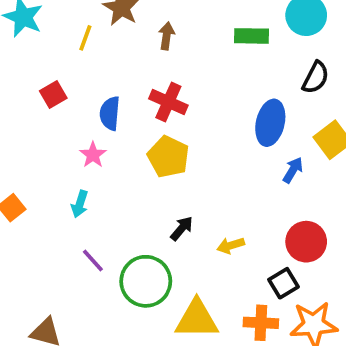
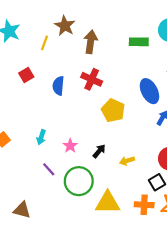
brown arrow: (167, 36) -> (91, 42), size x1.5
blue ellipse: (270, 123) -> (149, 91), turned -40
pink star: (93, 155) -> (70, 146), moved
yellow pentagon: (168, 157) -> (113, 110), moved

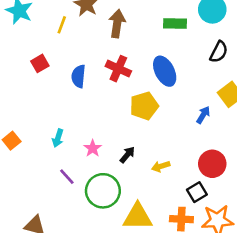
blue ellipse: (149, 91) -> (165, 71), moved
yellow pentagon: (113, 110) -> (144, 106), turned 30

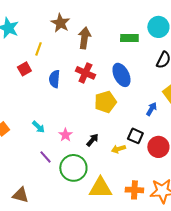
yellow line: (62, 25) -> (38, 49), moved
cyan arrow: (58, 138) -> (38, 127), turned -64
black square: (197, 192) -> (135, 136), moved, turned -35

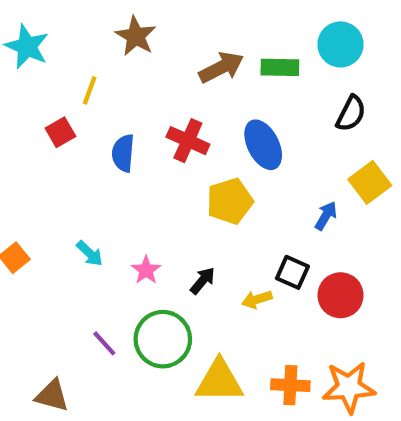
brown arrow: (84, 38) -> (221, 67), moved, turned 55
purple line: (45, 157) -> (104, 343), moved

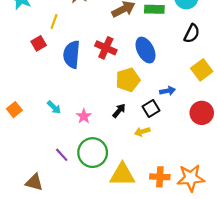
blue semicircle: (123, 153) -> (72, 54), size x1.4
blue arrow: (326, 216) -> (168, 91), moved, turned 48
black square: (292, 272) -> (151, 108), moved, turned 35
black arrow: (203, 281) -> (119, 111), moved
red circle: (341, 295) -> (202, 113), moved

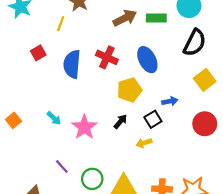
yellow line: (54, 21) -> (61, 24), moved
black semicircle: (192, 34) -> (195, 43), size x1.4
pink star: (84, 116) -> (84, 127), size x1.6
green circle: (93, 153) -> (92, 179), moved, size x0.7

